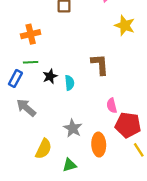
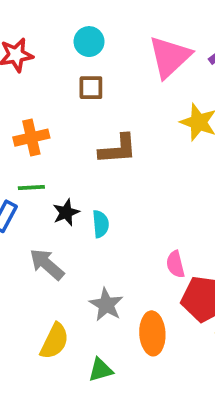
brown L-shape: (100, 64) -> (118, 149), moved, turned 90
gray arrow: (26, 108) -> (47, 264), moved

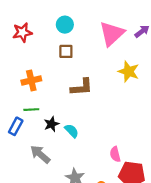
cyan semicircle: (101, 224) -> (72, 131), turned -40

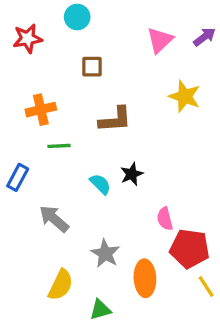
cyan circle: (65, 25) -> (77, 17), moved
pink triangle: (112, 34) -> (160, 40), size x0.7
green line: (31, 110) -> (59, 146), moved
black star: (51, 124) -> (132, 174), moved

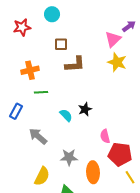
pink triangle: (160, 40) -> (113, 39), moved
brown L-shape: (115, 120) -> (75, 64), moved
gray star: (105, 253) -> (69, 157), turned -30

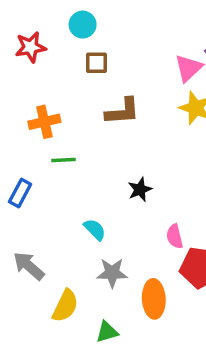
brown square: (61, 44) -> (96, 63), moved
cyan semicircle: (66, 115) -> (95, 229), moved
gray arrow: (38, 136) -> (29, 266), moved

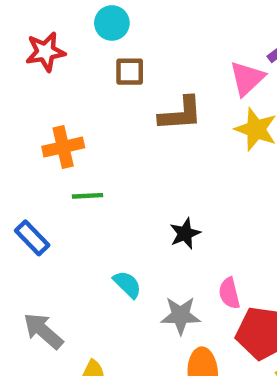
brown L-shape: (123, 111) -> (181, 114), moved
blue rectangle: (20, 193) -> (32, 238), turned -72
gray star: (112, 273) -> (181, 315), moved

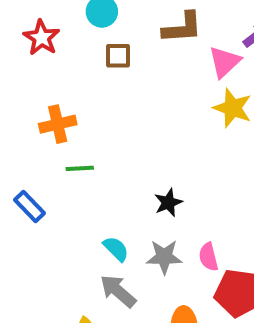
red star: (45, 52) -> (42, 38), turned -30
brown L-shape: (181, 114) -> (182, 28), moved
gray star: (181, 315) -> (164, 257), moved
gray arrow: (43, 331) -> (118, 291), moved

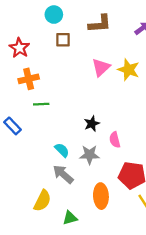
red star: (42, 38) -> (19, 48), moved
pink triangle: (225, 62) -> (101, 67), moved
pink semicircle: (208, 257) -> (115, 140), moved

